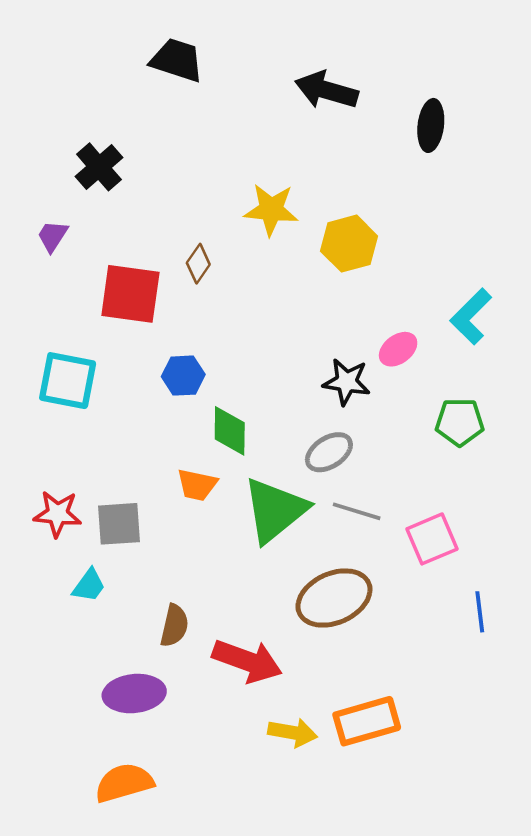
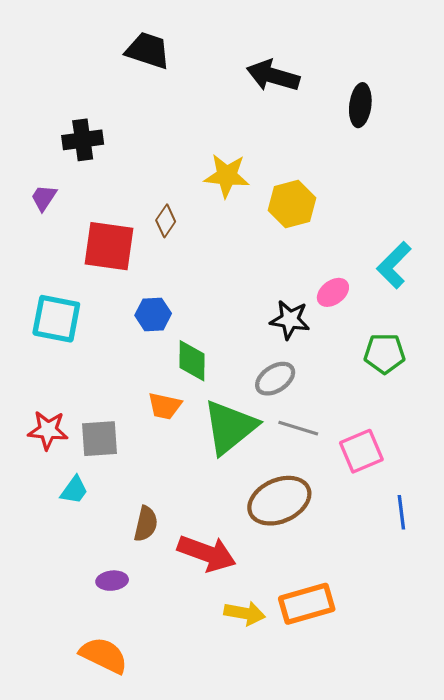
black cross: (99, 167) -> (83, 140), turned 33
purple ellipse: (134, 694) -> (112, 581), size x0.6
orange semicircle: (124, 783) -> (104, 655), turned 42

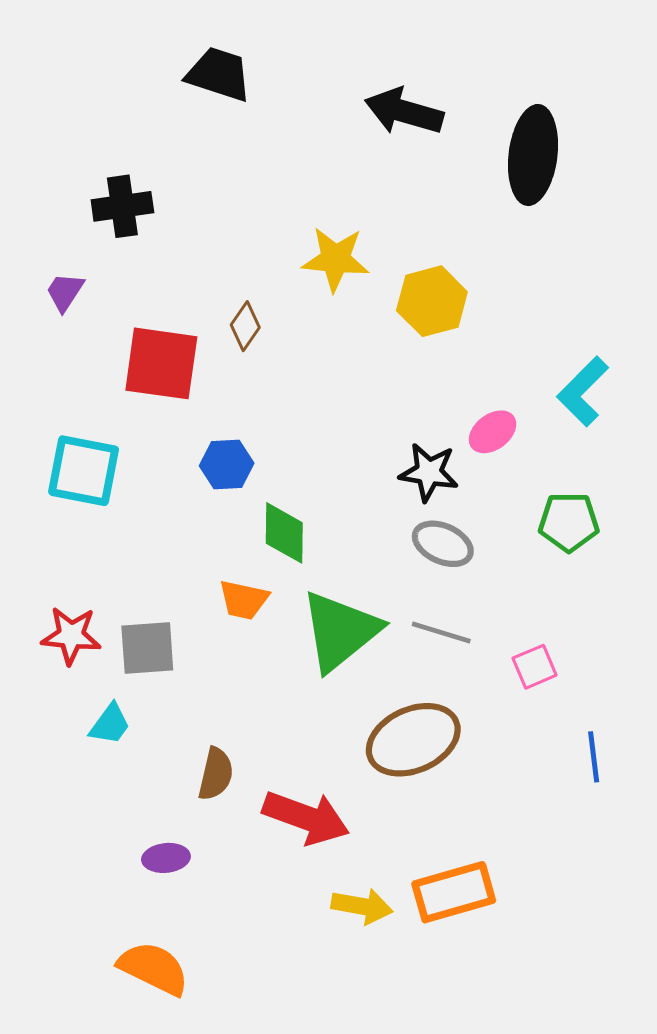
black ellipse: (360, 105) -> (533, 155), size x1.5
gray ellipse: (275, 379) -> (443, 544), moved, turned 57
pink square: (361, 451) -> (535, 667), size x0.7

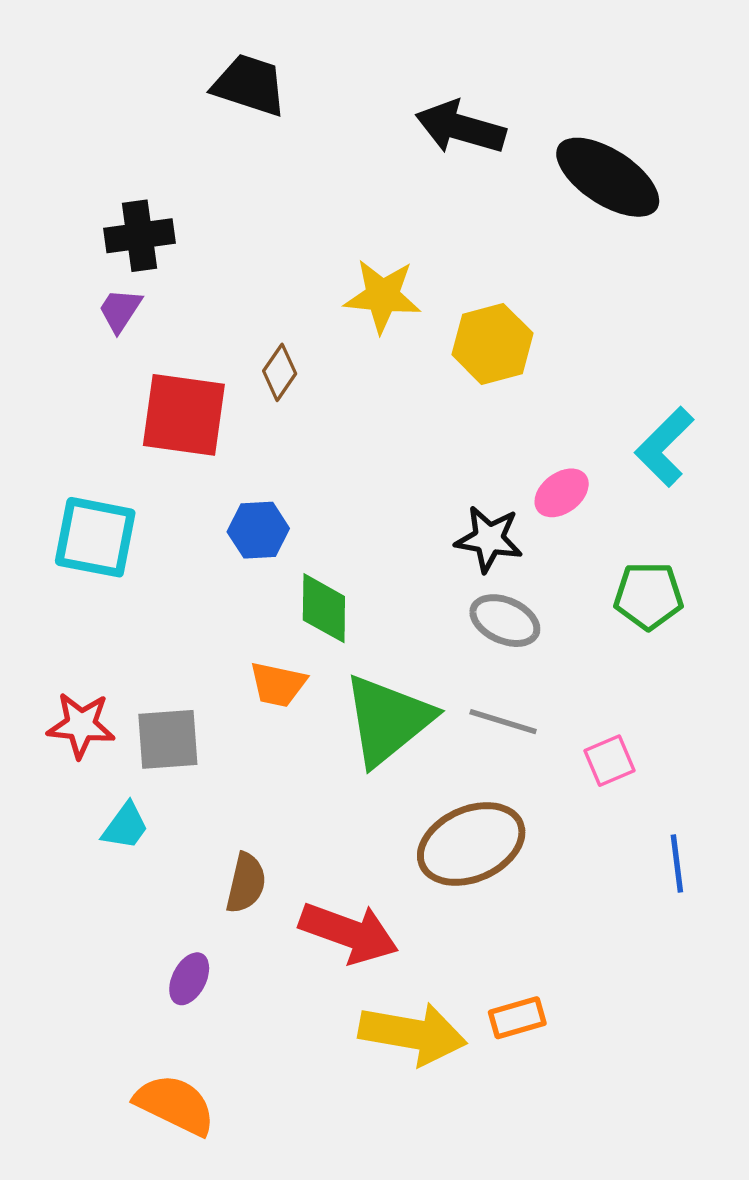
black ellipse: (533, 155) -> (608, 177), turned -64
purple trapezoid: (65, 292) -> (120, 310), moved
purple ellipse: (166, 858) -> (189, 979), turned -57
orange rectangle: (454, 892) -> (517, 1018), size x0.6
yellow arrow: (362, 906) -> (413, 1034), size x1.5

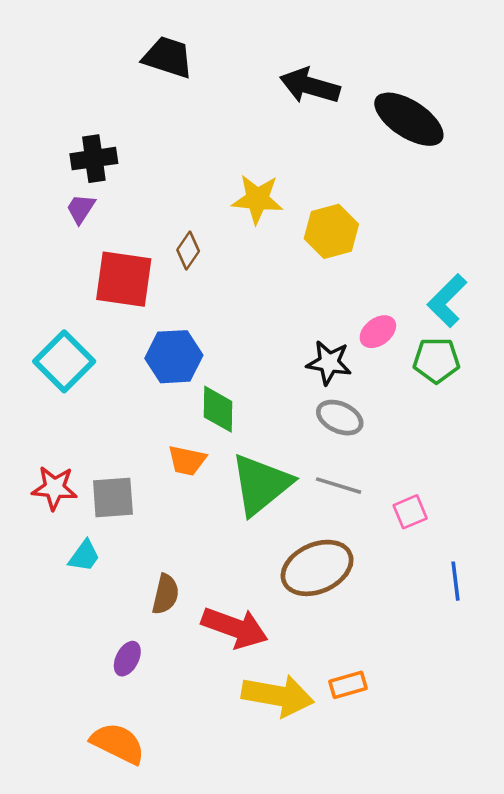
blue hexagon: (258, 530) -> (174, 357), size x1.4
cyan square: (95, 537) -> (64, 361), turned 34
green pentagon: (648, 596) -> (436, 360), moved

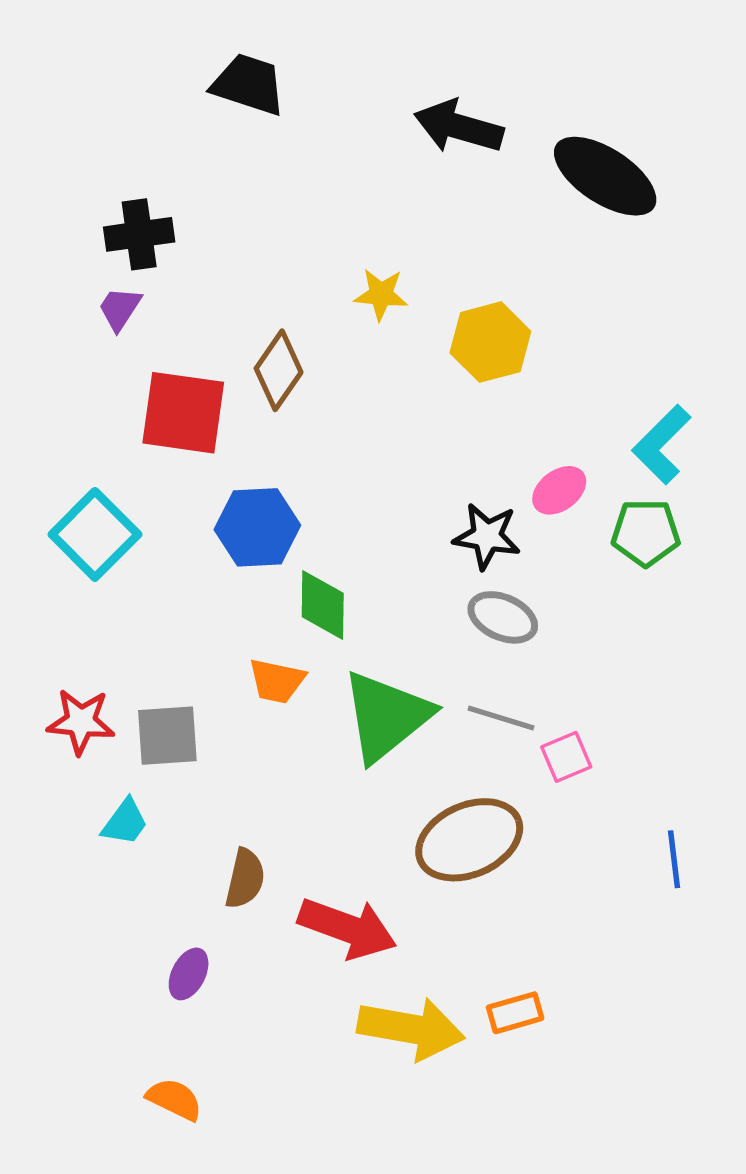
yellow star: (257, 199) -> (381, 294), size x0.7
brown diamond: (188, 250) -> (279, 370), size x1.4
pink square: (410, 512) -> (566, 757), moved
orange semicircle: (118, 743) -> (174, 1099), size x0.7

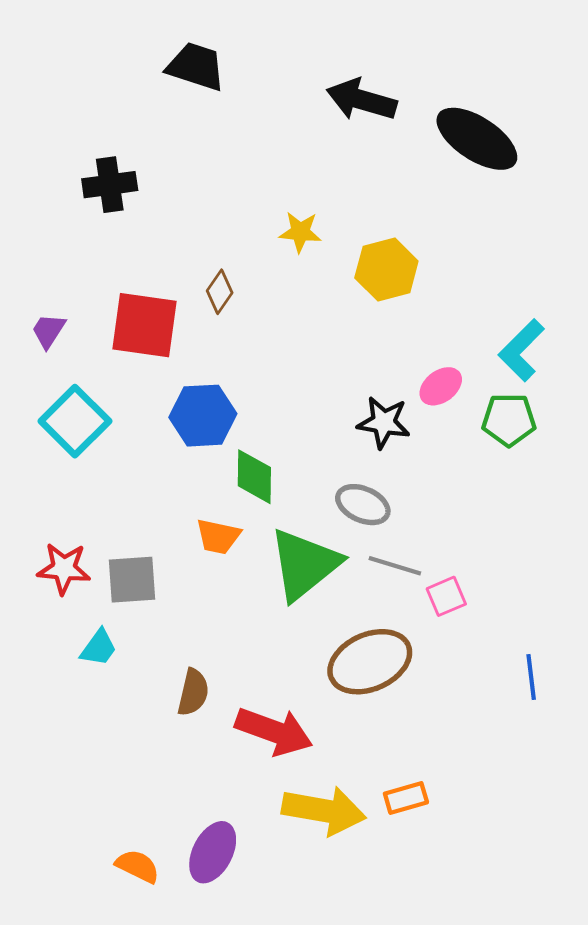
purple trapezoid: (120, 309) -> (49, 331), moved
brown diamond: (279, 370) -> (220, 292), size x0.7
gray ellipse: (503, 617) -> (363, 505), moved
purple ellipse: (189, 974) -> (213, 852), moved, size x1.5

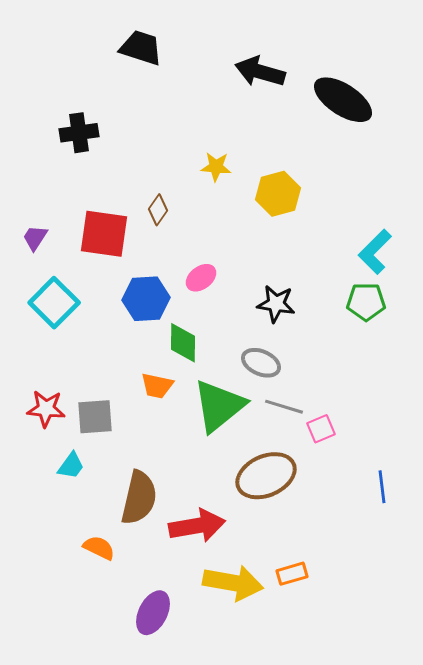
pink ellipse: (441, 386) -> (201, 278), moved
brown semicircle: (193, 692) -> (139, 498), size x1.6
red arrow: (274, 731) -> (197, 526), turned -30
orange semicircle: (138, 866) -> (99, 548), moved

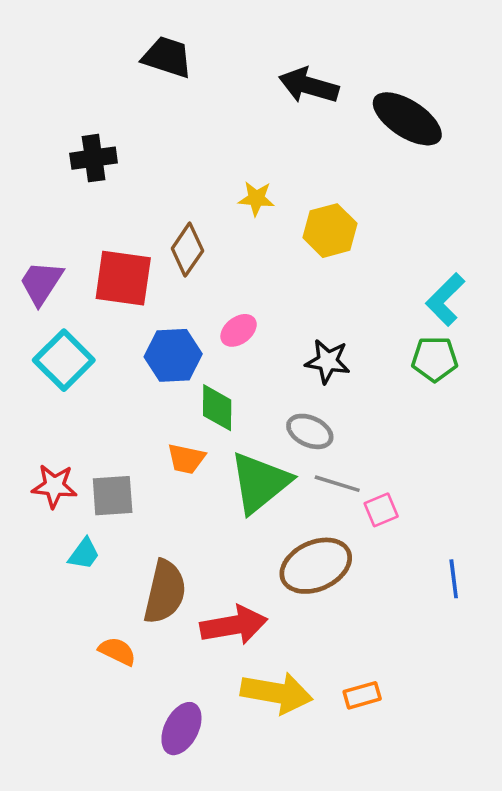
brown diamond: (158, 210) -> (187, 250), size x1.4
purple trapezoid: (35, 238) -> (41, 283), size x1.5
orange rectangle: (292, 574) -> (362, 695), moved

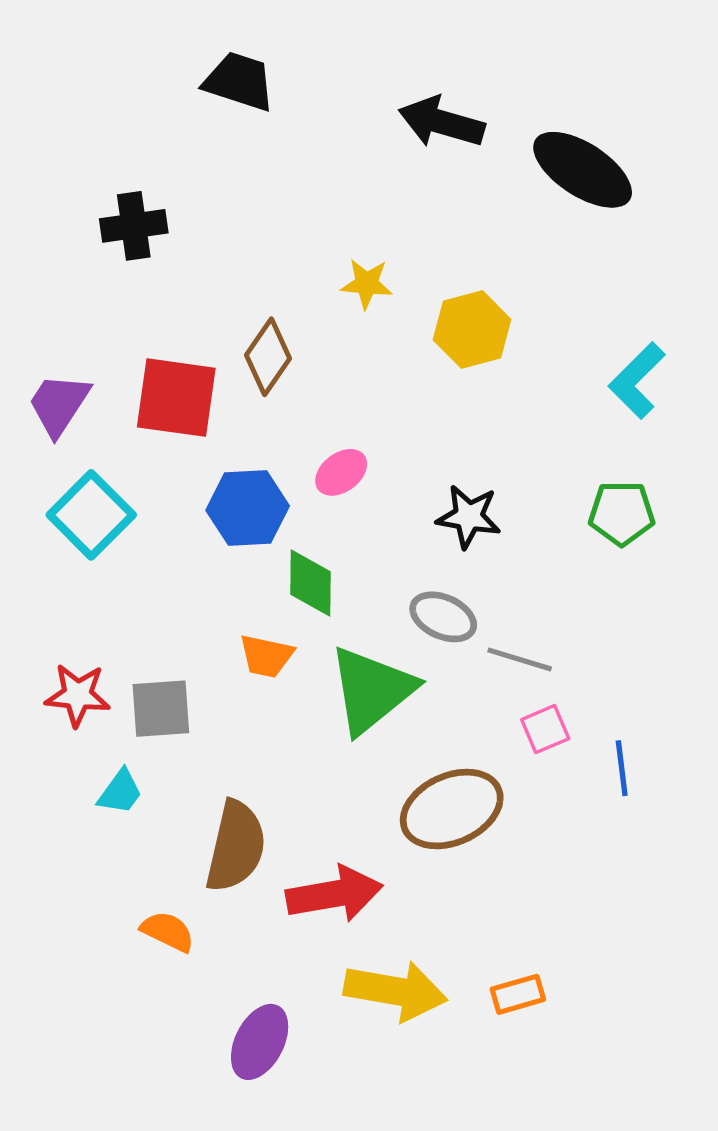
cyan L-shape: (445, 300) -> (637, 381), moved
gray line: (337, 484) -> (520, 659), moved
blue line: (454, 579) -> (622, 768), moved

